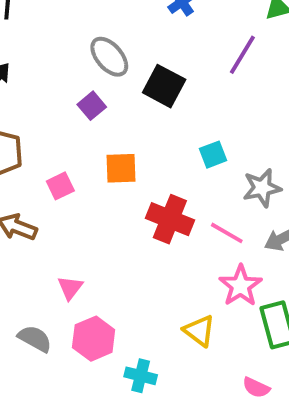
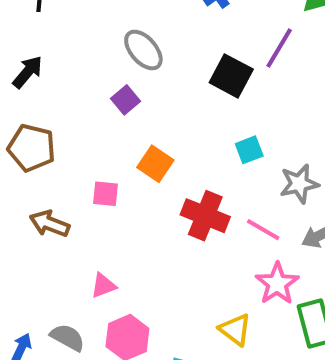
black square: (164, 86) -> (231, 76), moved
orange square: (121, 168) -> (155, 164), turned 36
pink square: (60, 186) -> (105, 194), moved, turned 32
pink triangle: (70, 288) -> (103, 286), turned 32

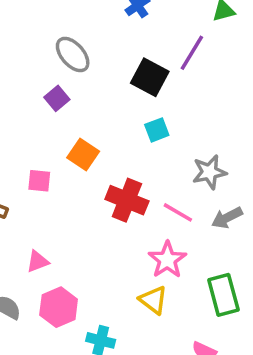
cyan square: (249, 150) -> (157, 130), moved
pink star: (277, 284) -> (167, 260), moved

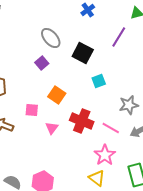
black square: (150, 77) -> (83, 53), moved
pink triangle: (38, 262) -> (52, 128), moved, turned -32

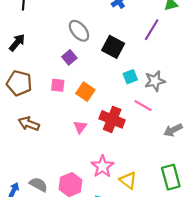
gray star: (129, 105) -> (155, 81), moved
pink square: (32, 110) -> (58, 85), moved
pink line: (111, 128) -> (143, 106), moved
pink star: (105, 155) -> (103, 166), moved

